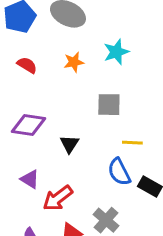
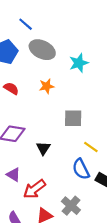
cyan star: (116, 52) -> (79, 63), moved
yellow line: (132, 143) -> (91, 147), turned 32

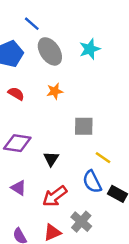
gray ellipse: (42, 50) -> (50, 51), turned 30
cyan star: (79, 63) -> (90, 49), moved
red arrow: (34, 189) -> (55, 196), moved

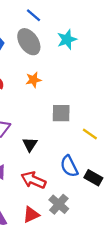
blue line: (32, 24) -> (33, 15), moved
yellow line: (103, 158) -> (90, 134), moved
red arrow: (55, 196) -> (33, 180), turned 60

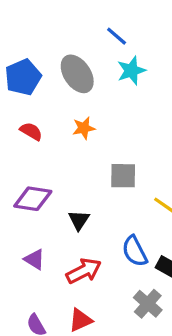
blue line: (33, 15) -> (117, 36), moved
red arrow: (33, 180) -> (84, 271), turned 130
gray cross: (59, 204) -> (148, 304), moved

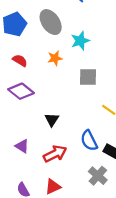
cyan star: (131, 71) -> (80, 41), moved
gray square: (123, 176) -> (88, 77), moved
purple diamond: (33, 199) -> (21, 91), moved, turned 30

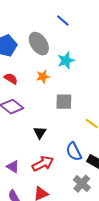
gray square: (88, 77) -> (64, 102), moved
purple triangle: (22, 146) -> (13, 167), moved

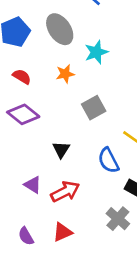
gray square: (64, 102) -> (94, 108), turned -30
blue semicircle: (74, 152) -> (108, 160), moved
purple triangle: (13, 167) -> (33, 185), moved

